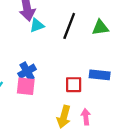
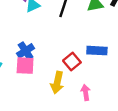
red square: (74, 85) -> (72, 62), turned -36
yellow arrow: (64, 117) -> (57, 83), moved

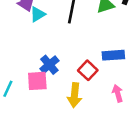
blue cross: (26, 51) -> (49, 65), moved
pink arrow: (86, 92) -> (118, 93), moved

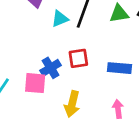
cyan triangle: (38, 14) -> (60, 19), moved
red square: (88, 70) -> (78, 58), moved, turned 30

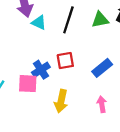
cyan triangle: (60, 19) -> (39, 23), moved, turned 49
blue rectangle: (120, 68) -> (102, 68), turned -42

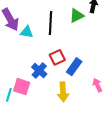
blue rectangle: (102, 68) -> (74, 67), moved
pink square: (28, 84) -> (22, 87), moved, turned 30

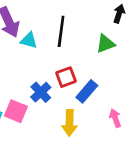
green triangle: (77, 16) -> (106, 44), moved

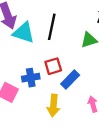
cyan triangle: (29, 40) -> (24, 33), size x1.5
blue cross: (41, 92) -> (31, 78), turned 30

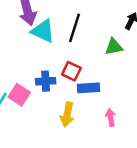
red square: (53, 66) -> (71, 71), turned 36
blue rectangle: (70, 80) -> (89, 88), turned 36

